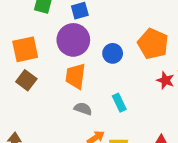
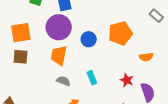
orange pentagon: (153, 44) -> (120, 33), turned 30
brown square: (26, 80) -> (21, 57), turned -35
red star: (165, 80) -> (127, 80), moved

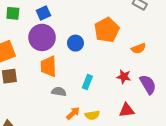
cyan rectangle: (92, 78) -> (87, 82), turned 56

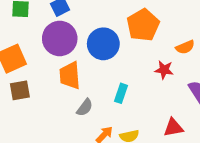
blue circle: (75, 43) -> (103, 44), size x1.5
red star: (124, 77) -> (164, 70), moved
gray semicircle: (59, 92) -> (85, 107), turned 120

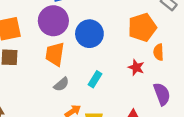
orange pentagon: (143, 25) -> (142, 27), moved
orange semicircle: (185, 47) -> (158, 52), turned 98

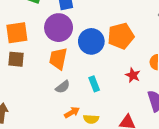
orange pentagon: (142, 27) -> (121, 36), moved
cyan rectangle: (95, 79) -> (94, 84), turned -56

